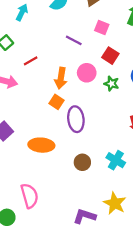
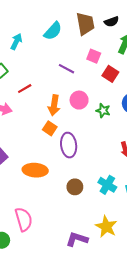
red square: (110, 56) -> (110, 74), moved

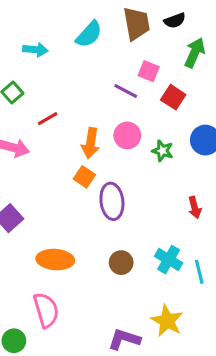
cyan arrow: (16, 41) -> (35, 50), turned 70
purple line: (67, 69) -> (126, 91), moved
orange ellipse: (35, 170) -> (55, 260), moved

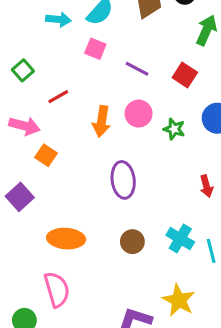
cyan arrow: (35, 50) -> (58, 19), moved
pink square: (149, 71) -> (95, 49), moved
orange square: (84, 177) -> (46, 155), moved

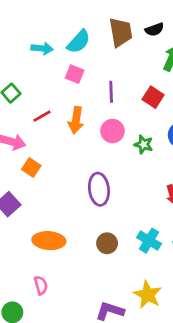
purple line: (137, 69) -> (111, 92), turned 60
orange arrow: (102, 121) -> (76, 120), moved
pink semicircle: (57, 289) -> (41, 285), size x0.6

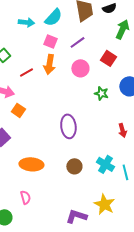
purple line: (111, 92) -> (77, 42), moved, turned 56
orange arrow: (76, 120) -> (49, 64), moved
pink circle: (112, 131) -> (80, 68), moved

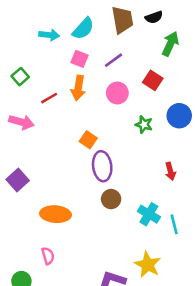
orange square: (18, 110) -> (88, 140), moved
brown circle: (74, 166) -> (111, 199), moved

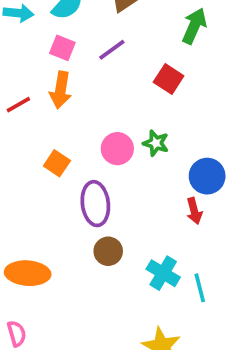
pink circle: (117, 93) -> (117, 149), moved
blue circle: (179, 116) -> (207, 176), moved
orange square: (88, 140) -> (57, 163), moved

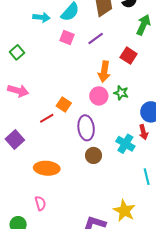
orange arrow: (61, 90) -> (104, 72), moved
red line: (18, 105) -> (47, 118), moved
cyan cross: (163, 273) -> (125, 144), moved

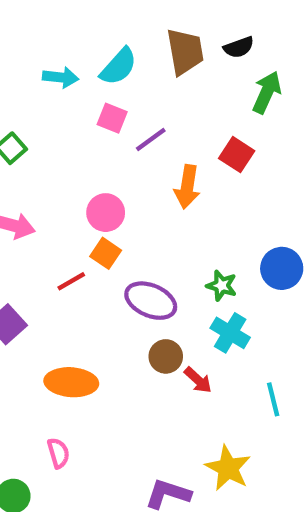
purple line: (96, 39) -> (151, 140), moved
green star: (121, 93) -> (222, 286), moved
pink circle: (99, 96) -> (106, 213), moved
purple ellipse: (86, 128) -> (151, 301), turned -60
red arrow: (143, 132) -> (198, 380), moved, turned -32

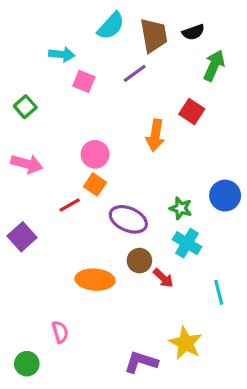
cyan semicircle: (119, 67) -> (111, 26), moved
pink square: (112, 118) -> (84, 81), moved
purple line: (151, 140) -> (135, 73), moved
orange ellipse: (71, 382) -> (95, 280), moved

